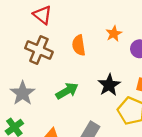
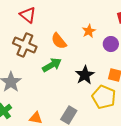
orange semicircle: (79, 45) -> (59, 41), turned -30
green arrow: (67, 91) -> (52, 65), moved

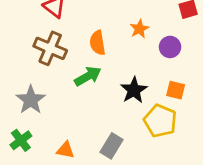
orange semicircle: (59, 41) -> (98, 43), turned 30

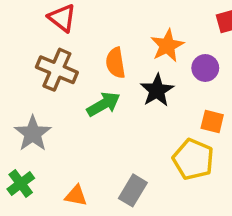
orange star: (139, 29) -> (167, 46), size x1.4
black star: (134, 90) -> (157, 90), moved

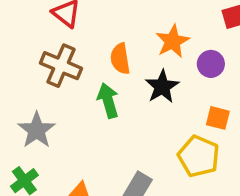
green arrow: (103, 104) -> (108, 101), turned -76

